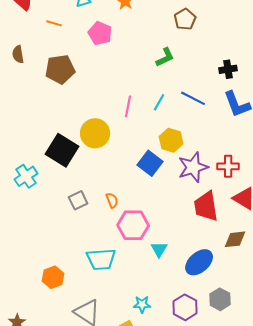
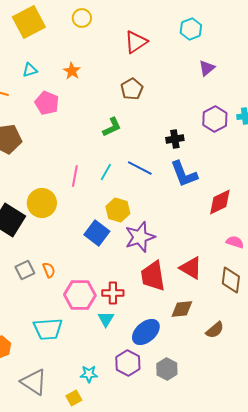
red cross: (228, 166) -> (113, 293), moved
orange semicircle: (112, 200) -> (49, 270), moved
purple hexagon: (185, 307) -> (128, 363), moved

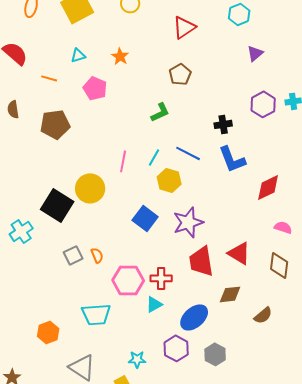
yellow hexagon: (118, 210) -> (169, 180), moved
cyan triangle: (106, 319) -> (154, 304), turned 30

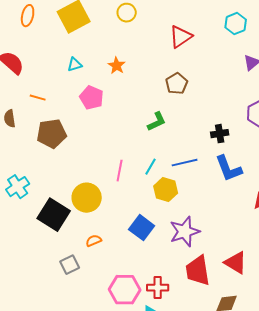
orange line: (49, 78) -> (38, 98), moved
blue line: (188, 153) -> (185, 163), turned -40
cyan cross: (21, 231) -> (18, 187), moved
orange semicircle: (97, 255) -> (94, 241), moved, turned -91

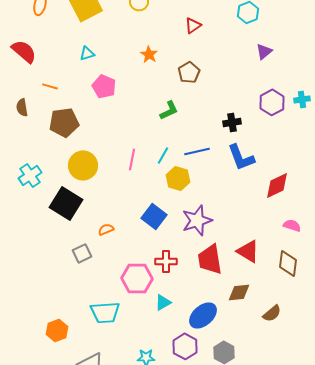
red triangle: (181, 37) -> (193, 25), size x0.7
orange star: (117, 66) -> (149, 54), moved
yellow circle: (87, 198) -> (83, 165), moved
red cross: (158, 288) -> (166, 261), moved

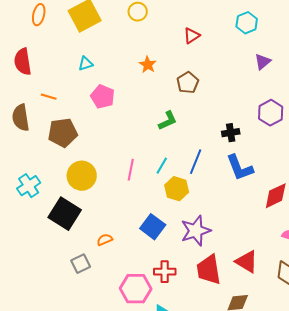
red semicircle: (24, 51) -> (23, 62), turned -140
brown semicircle: (22, 107) -> (21, 118), size x1.5
blue line: (197, 151) -> (196, 162), turned -55

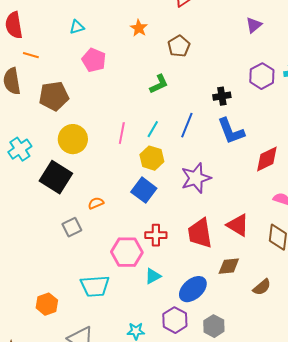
orange line: (49, 97) -> (31, 55), moved
yellow hexagon: (177, 189) -> (152, 158), moved
purple star: (196, 231) -> (196, 178), moved

